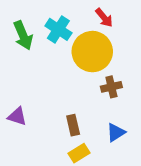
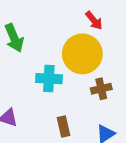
cyan cross: (58, 29) -> (49, 79), moved, turned -30

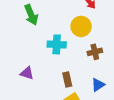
yellow circle: (82, 54) -> (81, 26), size x0.7

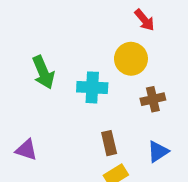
green arrow: (31, 15) -> (43, 72), moved
purple triangle: (27, 73) -> (26, 150), moved

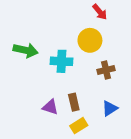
green arrow: (43, 72) -> (26, 50), turned -55
purple triangle: (26, 150) -> (50, 107), moved

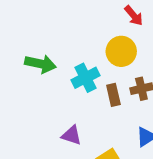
cyan cross: (61, 61) -> (85, 78), turned -30
brown rectangle: (74, 102) -> (113, 95), moved

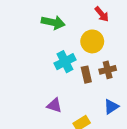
green arrow: (40, 64) -> (53, 22), moved

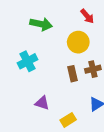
cyan cross: (65, 62) -> (27, 61), moved

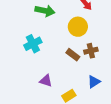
brown rectangle: (73, 74) -> (73, 55), turned -40

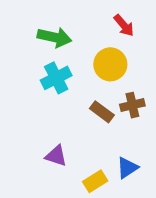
cyan cross: (33, 44) -> (56, 78), moved
blue triangle: (94, 82) -> (127, 168), moved

